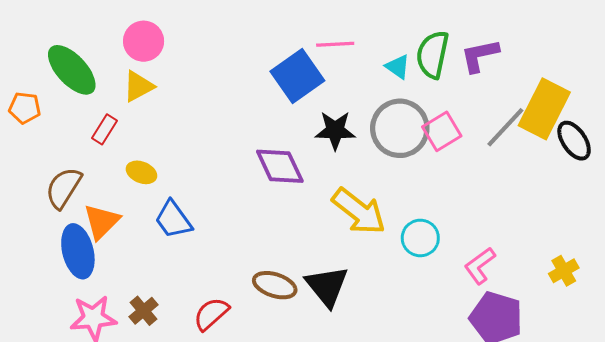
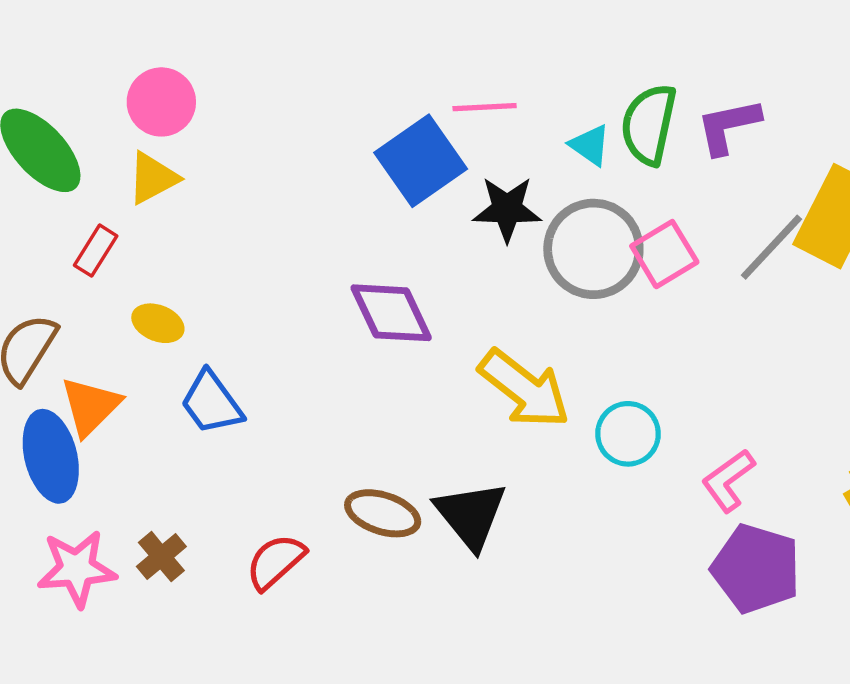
black star: (335, 130) -> (507, 209), moved

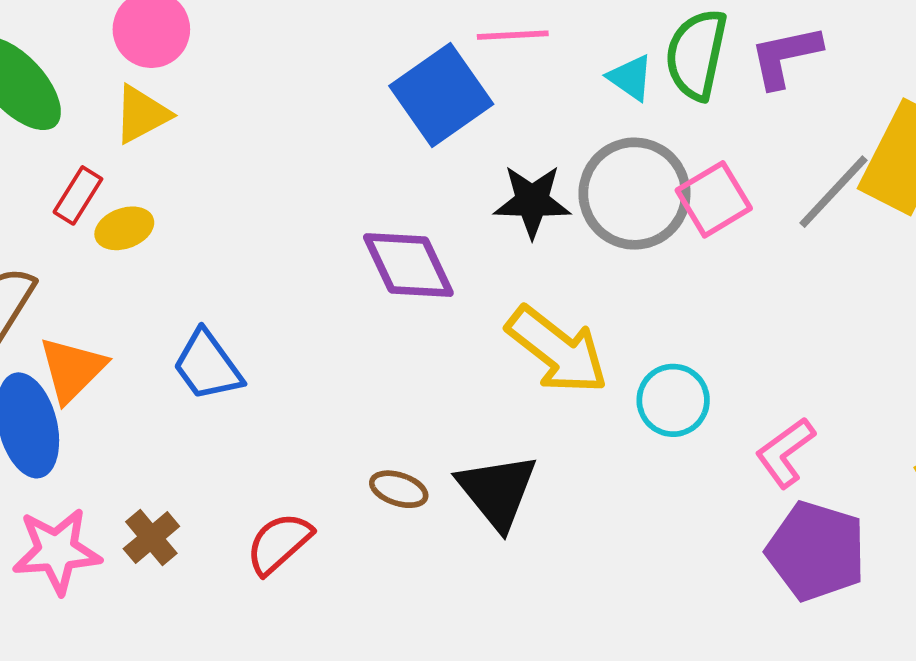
black star: (507, 209) -> (532, 201), moved
yellow ellipse: (158, 323) -> (124, 228), moved, turned -42
brown ellipse: (383, 513) -> (399, 489), size x0.7

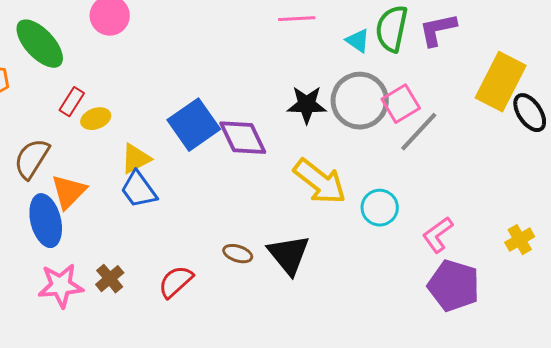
blue square: (441, 95) -> (194, 125), moved
yellow triangle: (142, 114) -> (136, 159), moved
gray line: (834, 192) -> (419, 132), moved

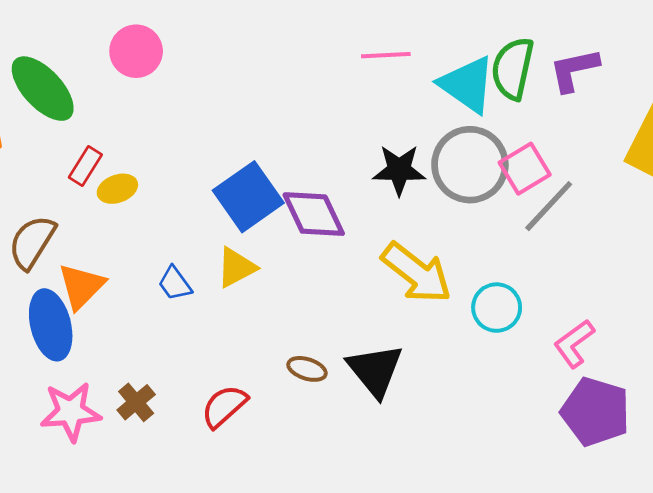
cyan triangle: (358, 41) -> (467, 85), size x1.8
yellow triangle: (136, 159) -> (236, 267), moved
blue trapezoid: (139, 190) -> (175, 283), size x0.7

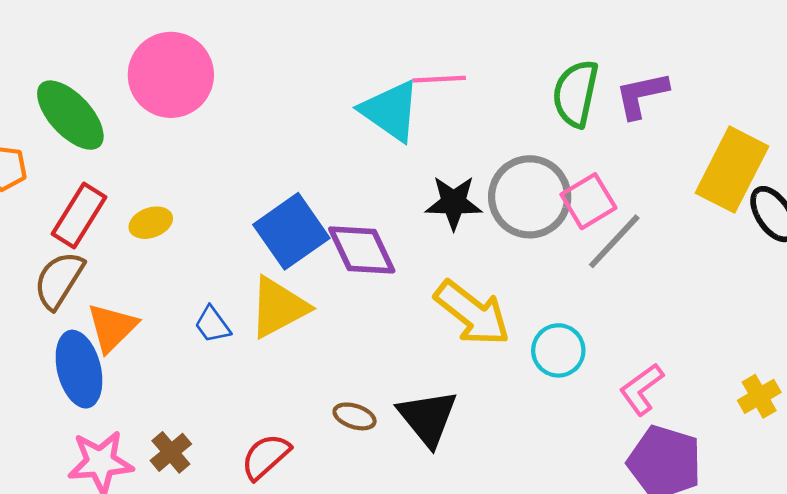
pink circle: (136, 51) -> (171, 75), size x1.5
cyan triangle: (467, 85) -> (390, 111), moved
red rectangle: (85, 166) -> (79, 216), moved, size x1.5
yellow triangle: (236, 267) -> (278, 307), size x1.4

